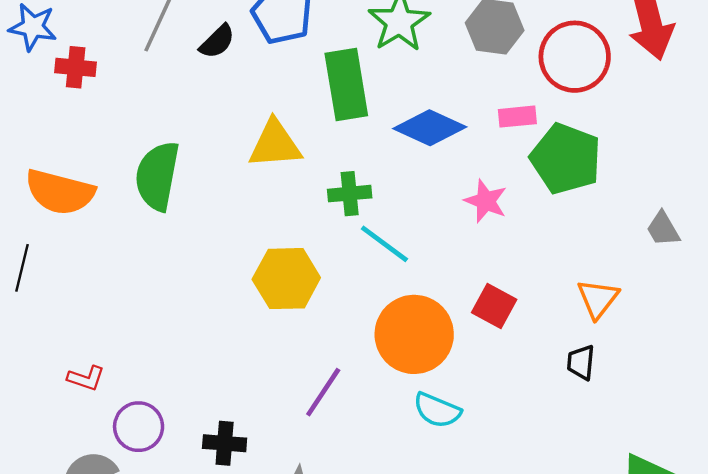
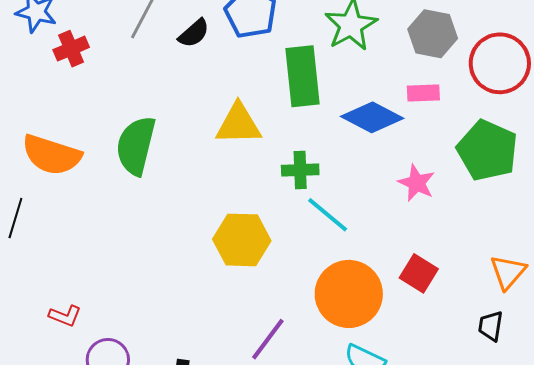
red cross: (76, 67) -> (71, 49), turned -32
pink rectangle: (517, 117) -> (423, 93), moved

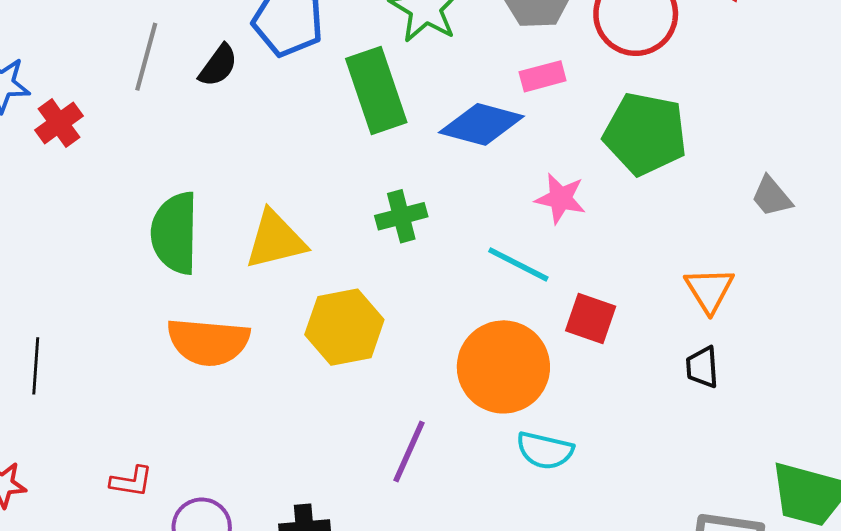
yellow triangle: (238, 124) -> (275, 240), moved
orange semicircle: (52, 155) -> (208, 342), moved
cyan line: (328, 215) -> (518, 264), moved

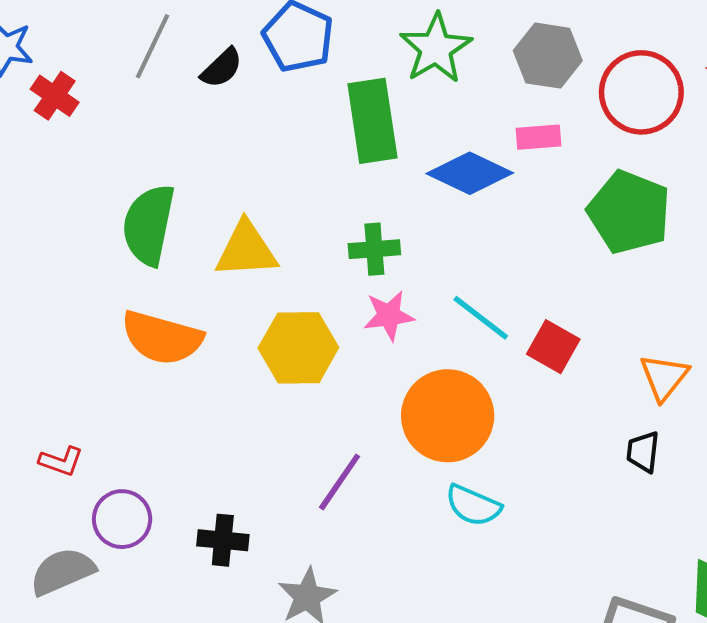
red cross: (59, 123) -> (55, 96), turned -30
pink star: (561, 199) -> (389, 315), moved, turned -30
red square: (591, 319) -> (553, 347), moved

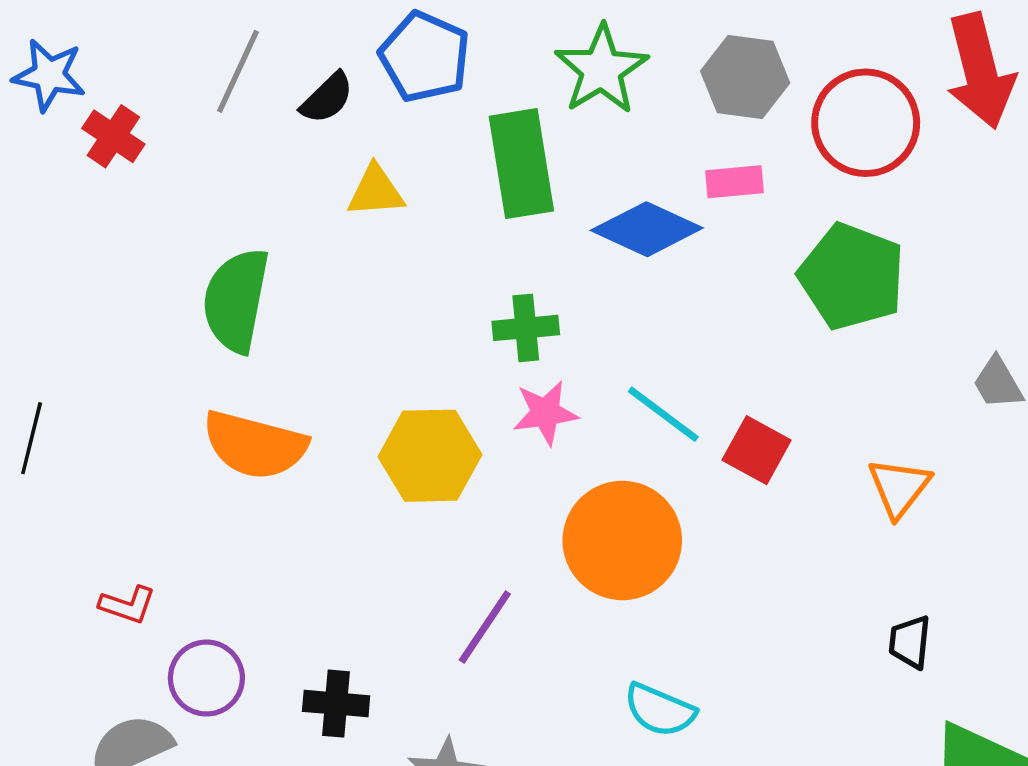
yellow triangle: (246, 250) -> (376, 191), moved, size x0.7
black trapezoid: (643, 452) -> (910, 642), moved
cyan semicircle: (473, 505) -> (660, 710), moved

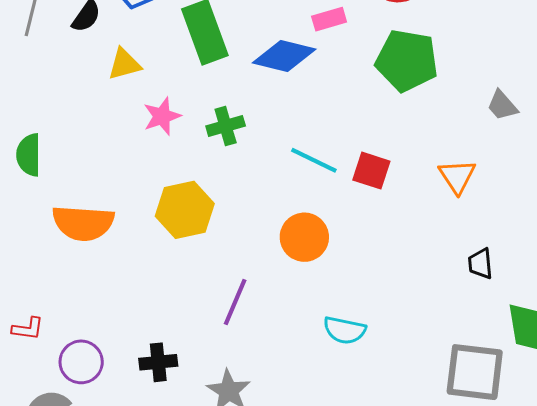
green semicircle: (236, 300) -> (29, 155), moved, size x0.7
pink star: (545, 413) -> (162, 116), moved
orange circle: (622, 540) -> (304, 237), size x0.7

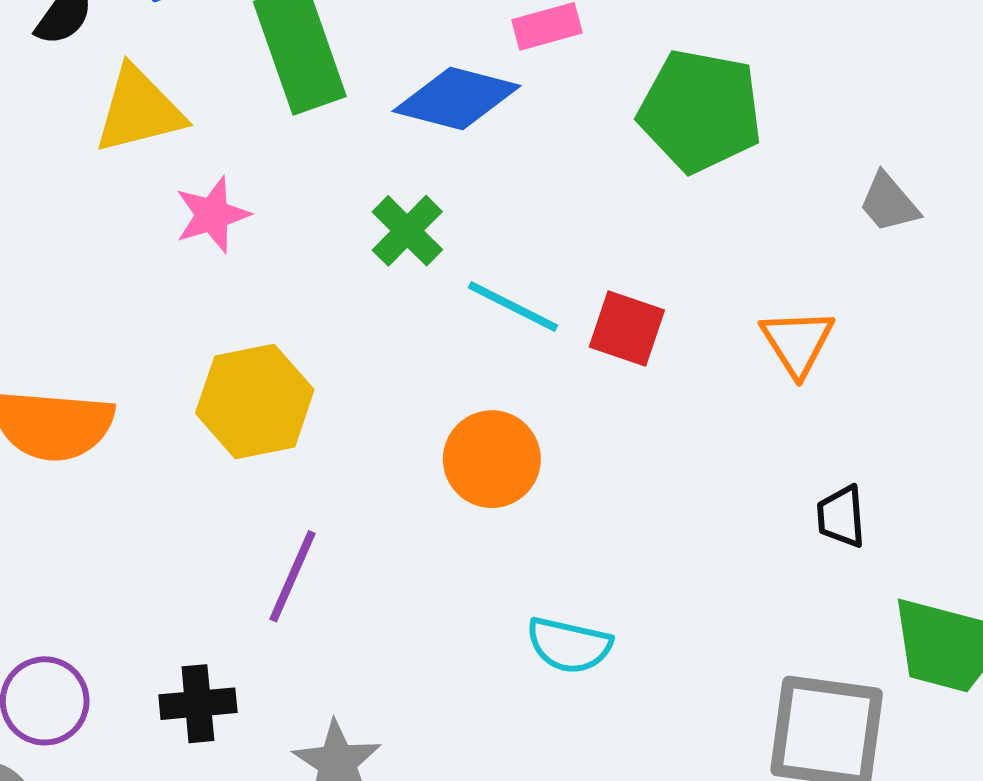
yellow triangle: (124, 64) -> (139, 110), size x1.4
green cross: (226, 126) -> (407, 231), moved, turned -30
purple line: (235, 302) -> (292, 576), moved

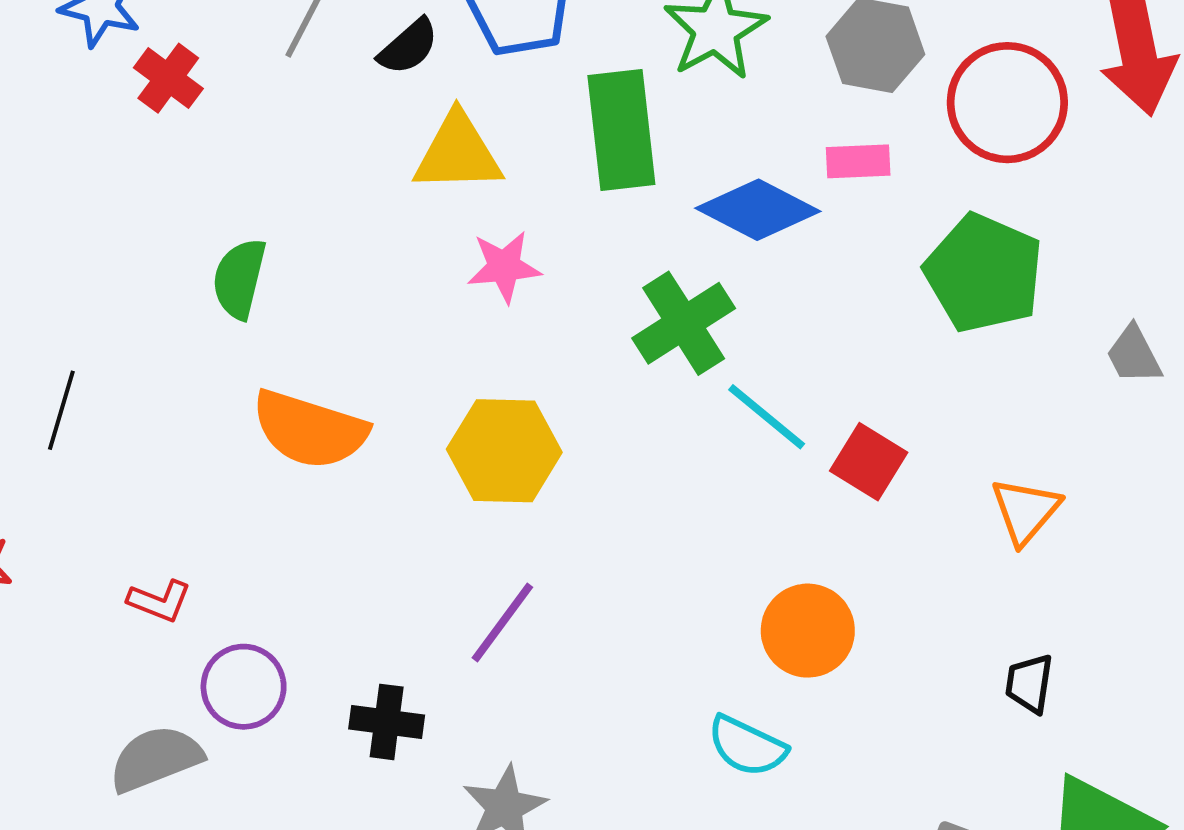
gray trapezoid: (889, 203) -> (1134, 355), moved
green cross: (407, 231) -> (684, 323), size x1.4
orange circle: (492, 459) -> (808, 631), moved

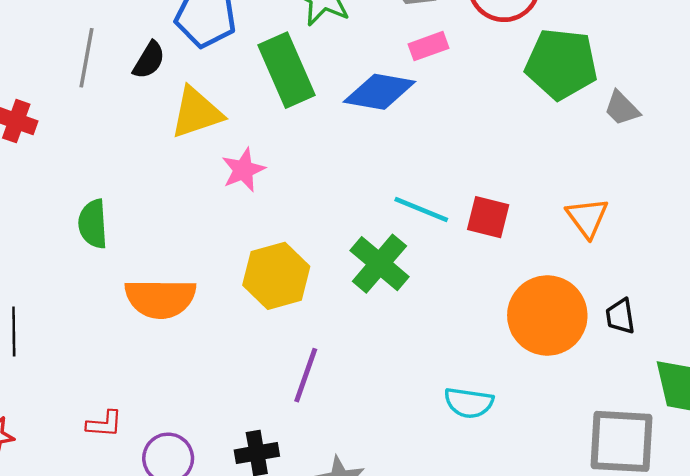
green pentagon: (984, 273) -> (561, 64), moved
green cross: (684, 323) -> (379, 264), moved
orange circle: (808, 631) -> (547, 316), moved, size x1.4

